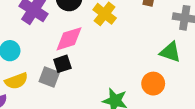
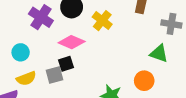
pink diamond: (69, 39) -> (72, 42), turned 40
gray square: (49, 77) -> (55, 75), turned -36

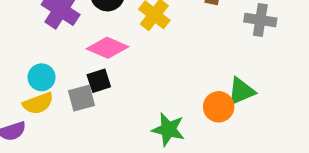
cyan circle: (21, 52) -> (42, 77), moved
green triangle: (159, 53) -> (241, 91), moved, turned -42

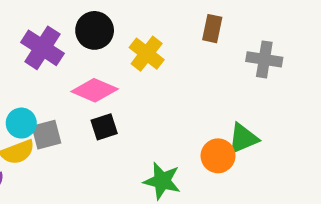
black square: (99, 81) -> (104, 127), moved
gray square: (81, 98) -> (46, 135), moved

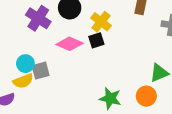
black square: (104, 127) -> (96, 40), moved
orange circle: (218, 156) -> (146, 96), moved

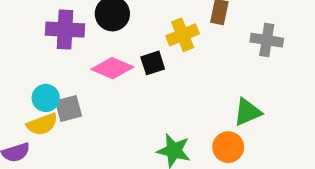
purple cross: (38, 18) -> (65, 30), turned -30
yellow cross: (101, 22) -> (183, 35), moved, turned 30

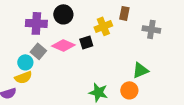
gray square: (69, 109) -> (38, 51), moved, turned -35

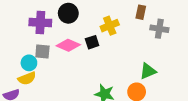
brown rectangle: (124, 13) -> (141, 12), moved
gray square: (38, 51) -> (42, 51), turned -35

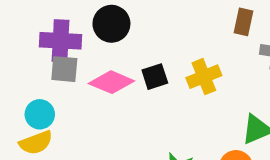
yellow cross: (110, 26) -> (204, 77), moved
gray square: (42, 51) -> (64, 69), moved

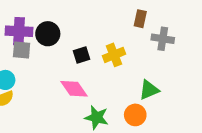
black circle: (111, 24) -> (48, 34), moved
pink diamond: (111, 82) -> (74, 89), moved, turned 32

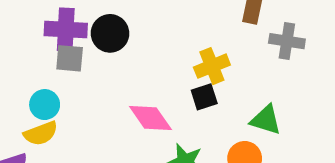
black square: (82, 55) -> (204, 97), moved
green triangle: (149, 90) -> (266, 120), turned 40

